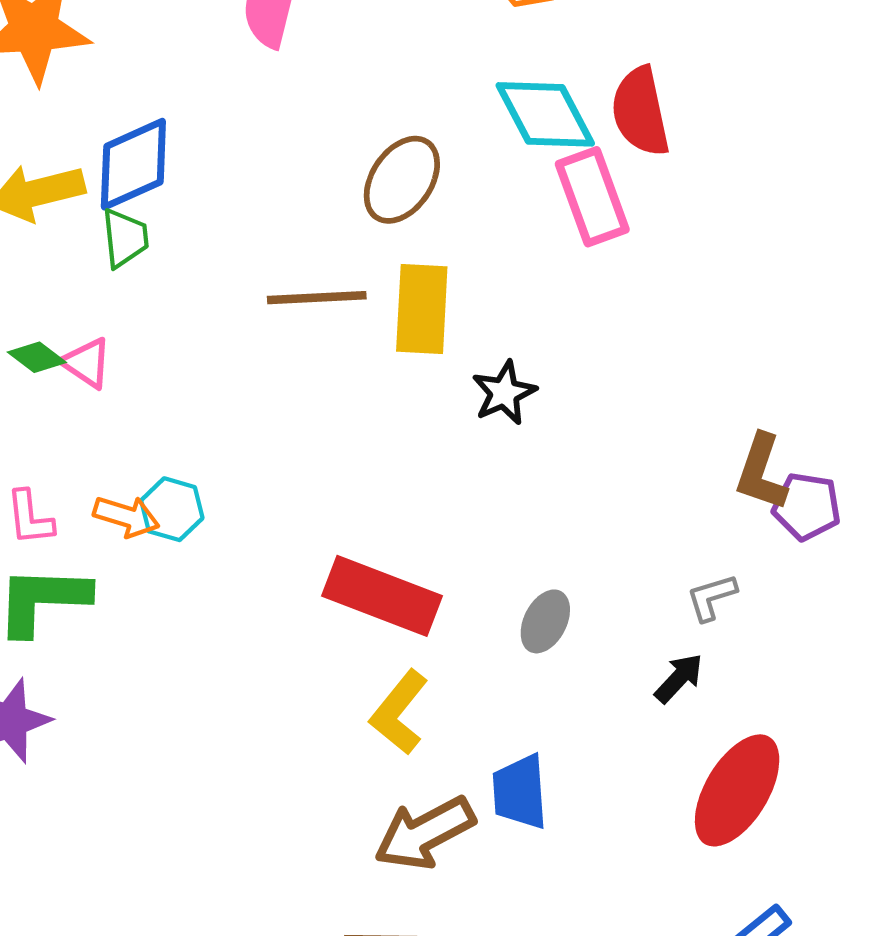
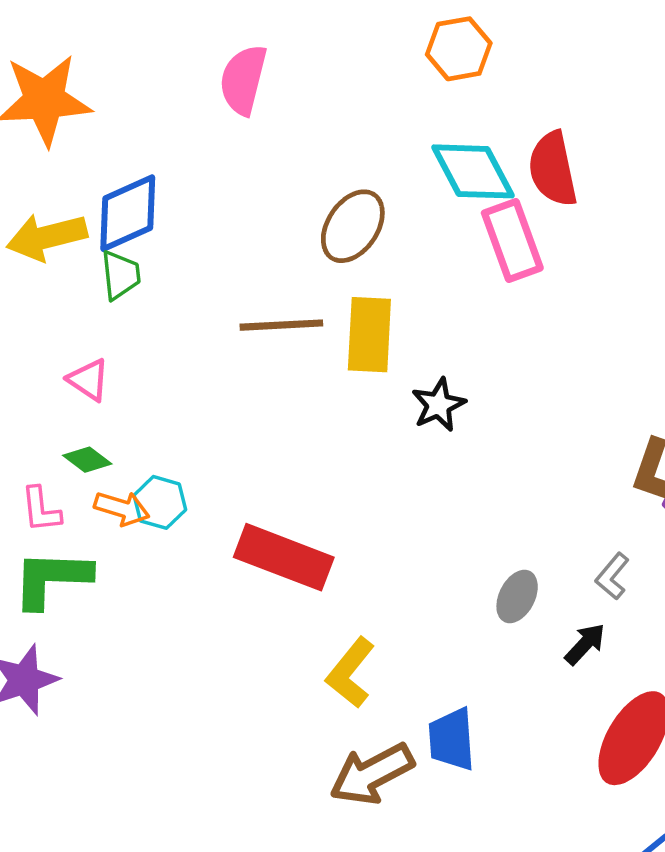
green diamond: (37, 357) -> (87, 460), moved
red rectangle: (382, 596) -> (284, 557), moved
gray L-shape: (711, 597) -> (612, 576), turned -33
gray ellipse: (545, 621) -> (517, 596), moved

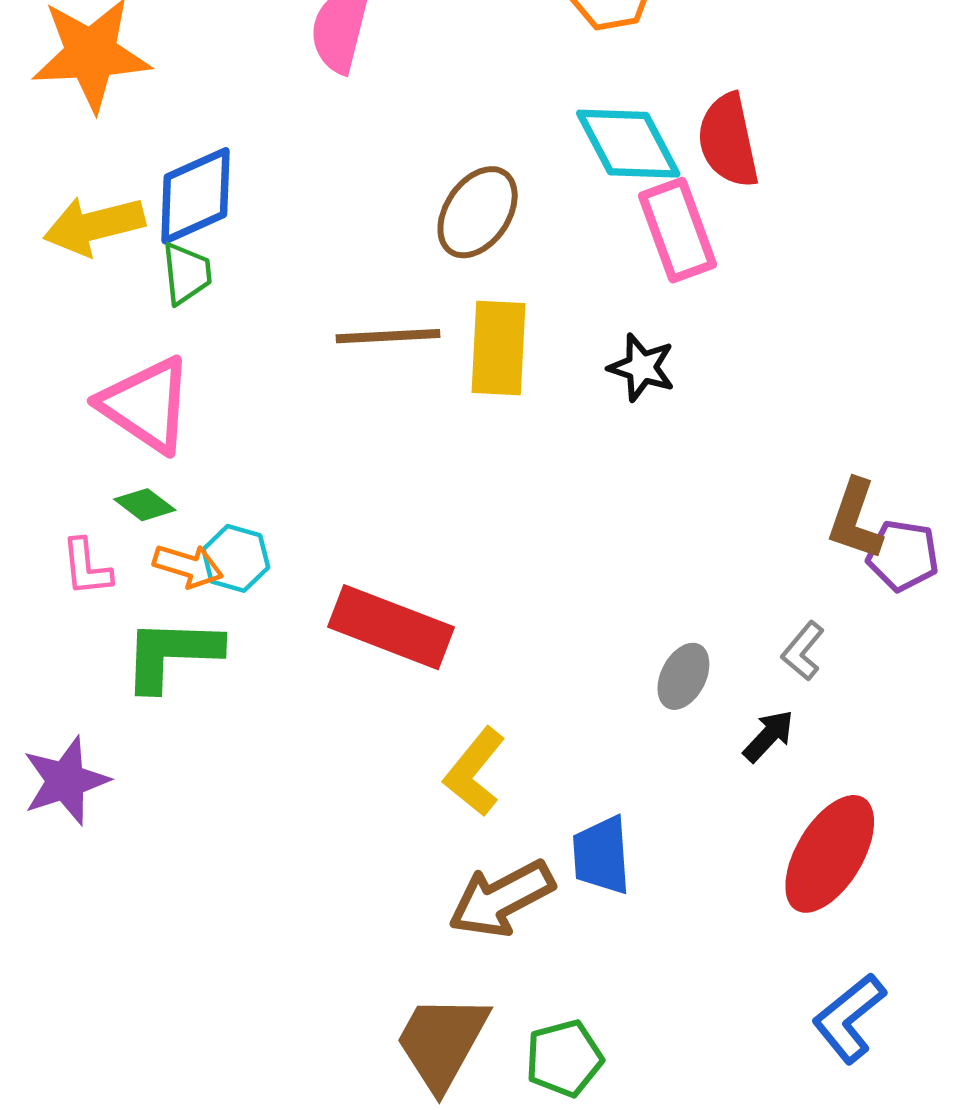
pink triangle: (88, 380) -> (146, 405), size x1.8
black star: (439, 405) -> (642, 367), moved, turned -30
green L-shape: (52, 579) -> (172, 654), moved

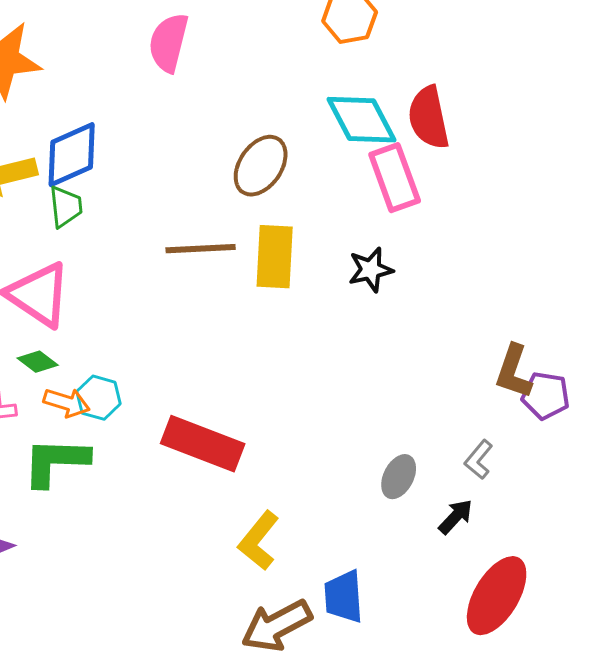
black star: (642, 367) -> (371, 270), turned -30

